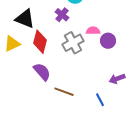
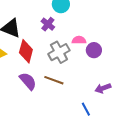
brown line: (64, 92) -> (54, 80), moved

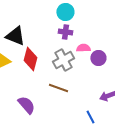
purple cross: (48, 24) -> (65, 32), moved, turned -32
purple semicircle: (28, 81) -> (26, 105), moved

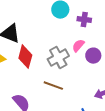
purple cross: (65, 32) -> (84, 20), moved
pink semicircle: (83, 48) -> (78, 46), turned -48

